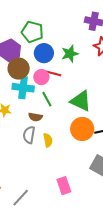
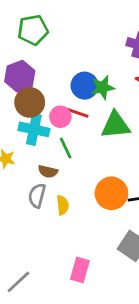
green pentagon: (32, 32) -> (33, 30), moved, turned -30
blue circle: (44, 53) -> (85, 86), moved
green triangle: (81, 101) -> (116, 125), moved, turned -35
pink rectangle: (64, 186) -> (80, 270), turned 30

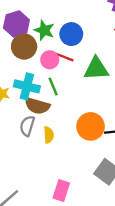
green star: (103, 87) -> (44, 30), moved, turned 30
cyan cross: (34, 129) -> (27, 86), moved
brown semicircle: (48, 171) -> (37, 106), size x1.5

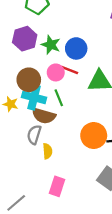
brown circle: (24, 47) -> (29, 80), moved
yellow semicircle: (49, 135) -> (47, 151), moved
pink rectangle: (61, 190) -> (57, 186), moved

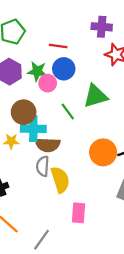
red line: (70, 70) -> (58, 46), moved
pink circle: (56, 72) -> (48, 83), moved
green line: (59, 98) -> (68, 111), moved
yellow semicircle: (47, 151) -> (60, 180), size x1.6

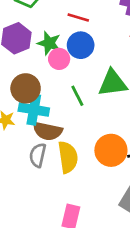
yellow semicircle: (60, 180) -> (68, 157), moved

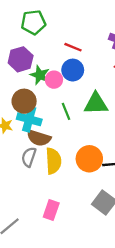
green star: (49, 43) -> (40, 75), moved

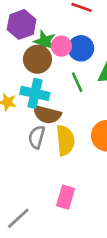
blue circle: (73, 70) -> (81, 48), moved
brown circle: (24, 101) -> (37, 59), moved

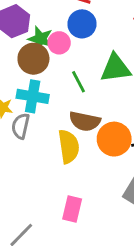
blue circle: (81, 48) -> (82, 24), moved
brown semicircle: (47, 115) -> (85, 121), moved
gray semicircle: (37, 137) -> (21, 126), moved

